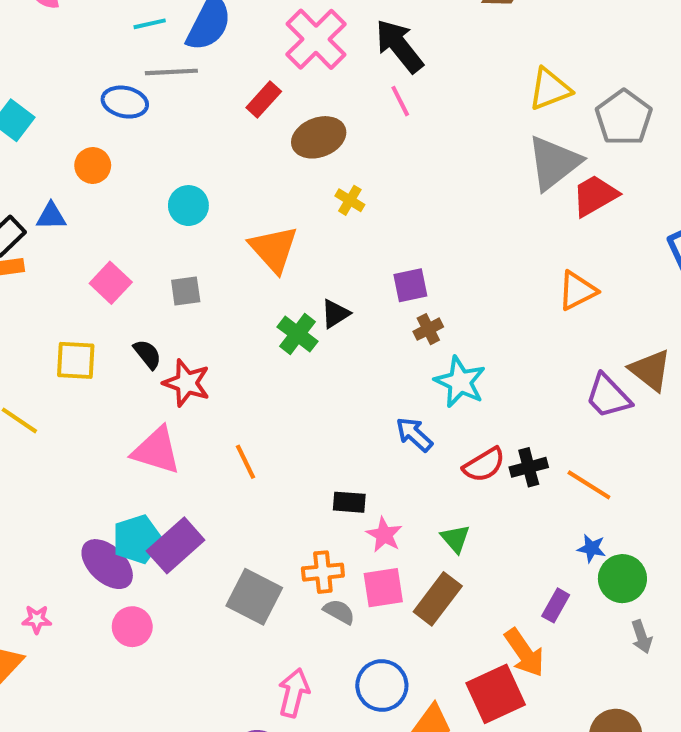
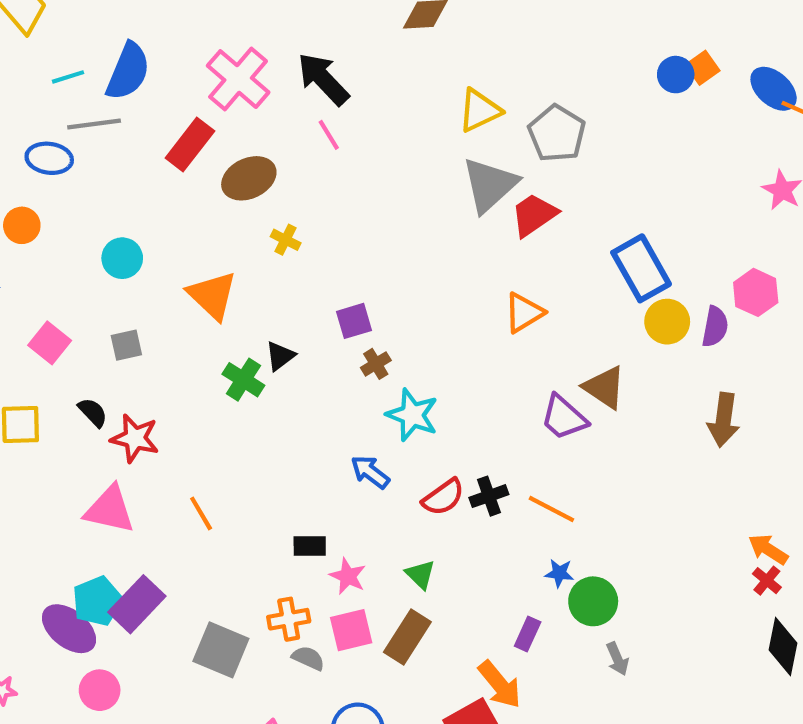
red rectangle: (264, 100) -> (190, 144), size x1.4

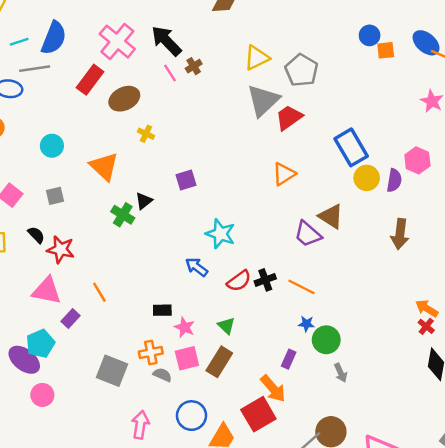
orange square: (702, 68) -> (386, 50), moved, turned 30
brown cross: (376, 364) -> (194, 66), moved
purple rectangle: (137, 604) -> (71, 318), moved, size x0.6

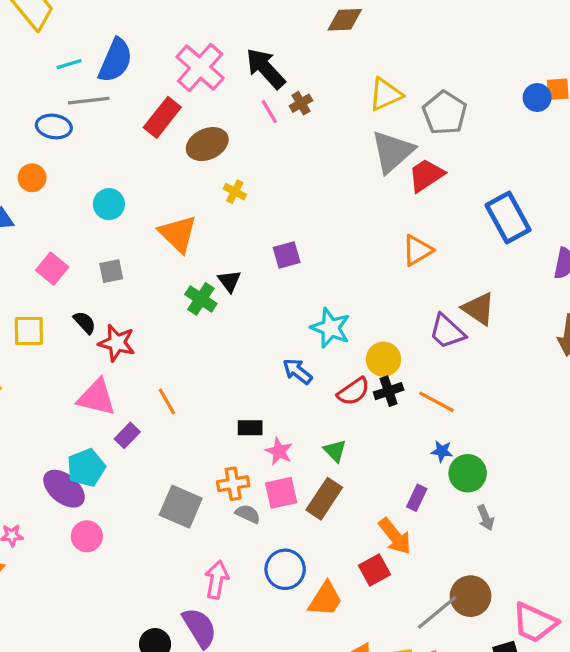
blue circle: (370, 35) -> (537, 97), moved
yellow circle: (367, 178) -> (383, 359), moved
black triangle: (144, 201) -> (229, 281), turned -30
red square: (258, 414) -> (374, 570), size x0.7

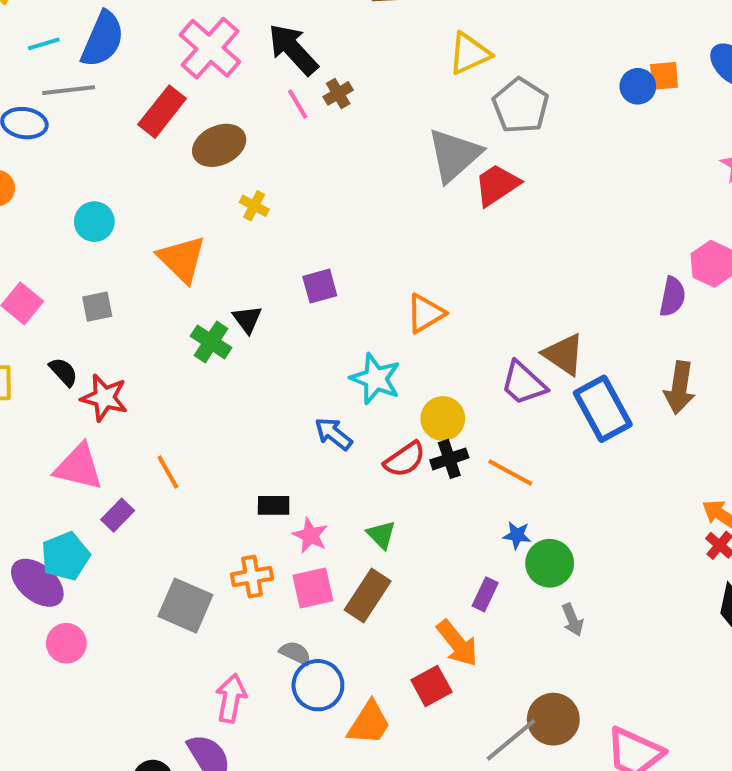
yellow triangle: (385, 94) -> (469, 54), moved
blue rectangle: (508, 217) -> (603, 409), moved
orange triangle: (417, 250) -> (425, 313), moved
gray semicircle: (248, 514) -> (295, 653), moved

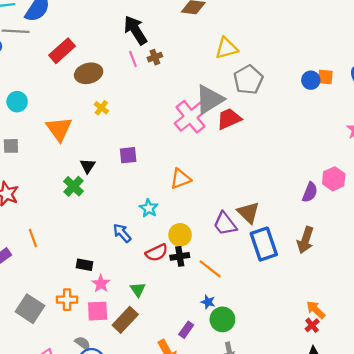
pink cross: (210, 48) -> (190, 117), moved
green cross: (211, 342) -> (73, 186), moved
cyan star: (376, 379) -> (149, 208), size x0.7

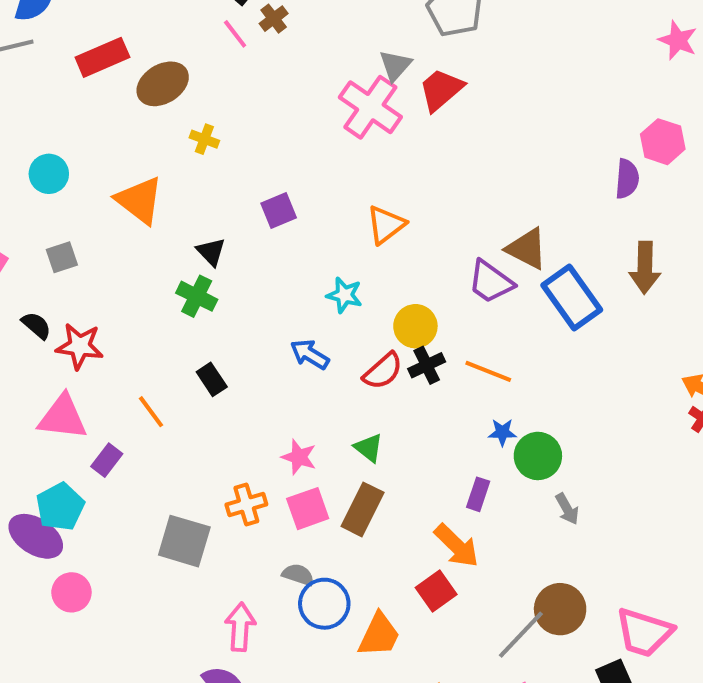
red rectangle: (62, 51) -> (102, 57), turned 35
gray triangle: (210, 99) -> (395, 65), size x0.6
black rectangle: (85, 265) -> (212, 379), moved, turned 63

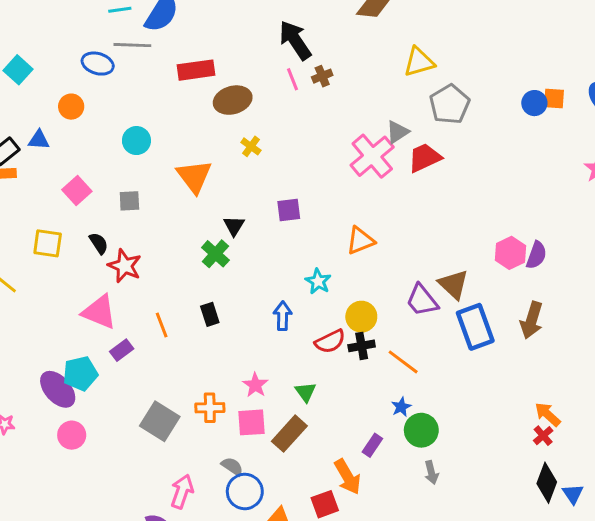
pink hexagon: (663, 142) -> (510, 253), moved
blue arrow: (310, 354) -> (283, 316), turned 44
blue star: (502, 432) -> (401, 407), turned 30

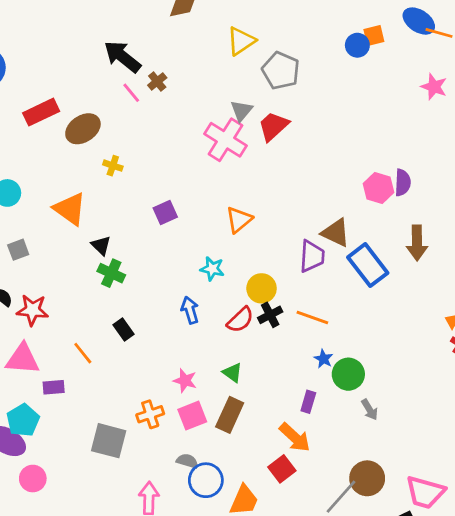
black triangle: (234, 226) -> (101, 246), moved
purple trapezoid: (422, 300) -> (312, 256), turned -120
purple rectangle: (122, 350) -> (54, 387), turned 50

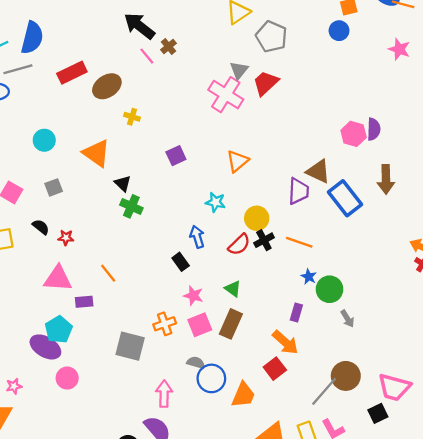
blue circle: (357, 45) -> (339, 31), moved
red star: (32, 310) -> (66, 238), size x0.6
black rectangle: (123, 330) -> (181, 262), moved

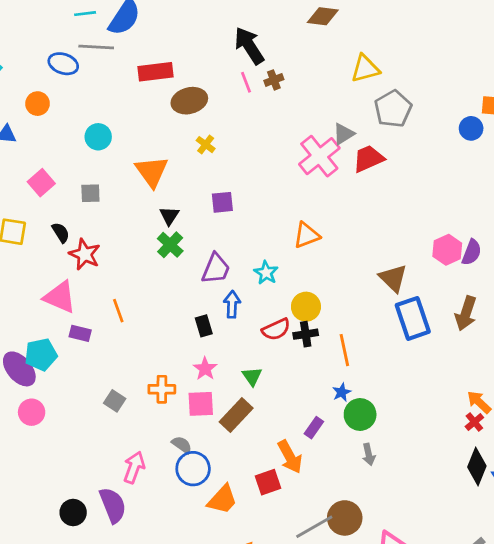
purple square: (176, 156) -> (222, 202), moved
purple trapezoid: (298, 191) -> (216, 269), moved
red star: (66, 238) -> (85, 254), size x1.6
orange line: (299, 242) -> (344, 350), turned 40
gray square: (130, 346) -> (115, 401), size x0.6

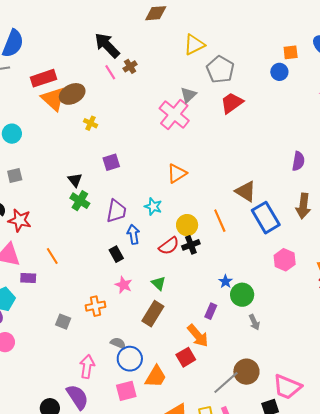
red trapezoid: (368, 159) -> (232, 103), moved
orange triangle: (152, 172) -> (53, 99), moved
pink hexagon: (447, 250) -> (285, 260), moved
orange line: (344, 350) -> (220, 221), moved
pink square: (201, 404) -> (126, 391), moved

